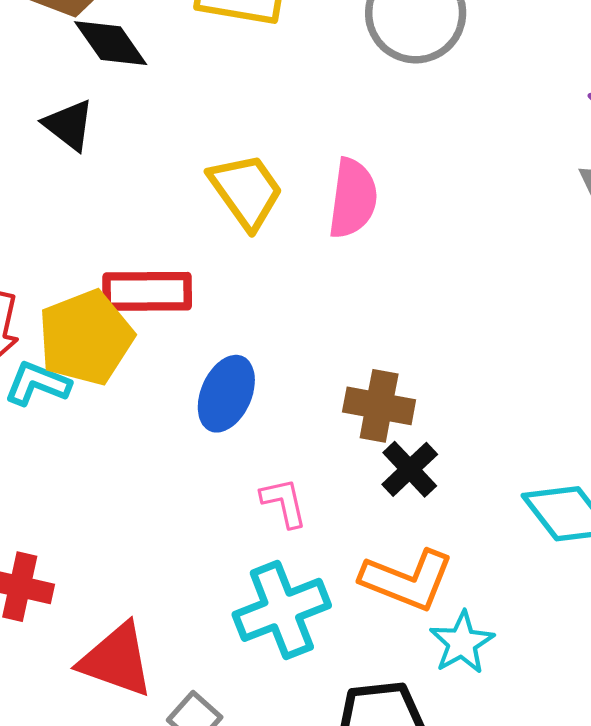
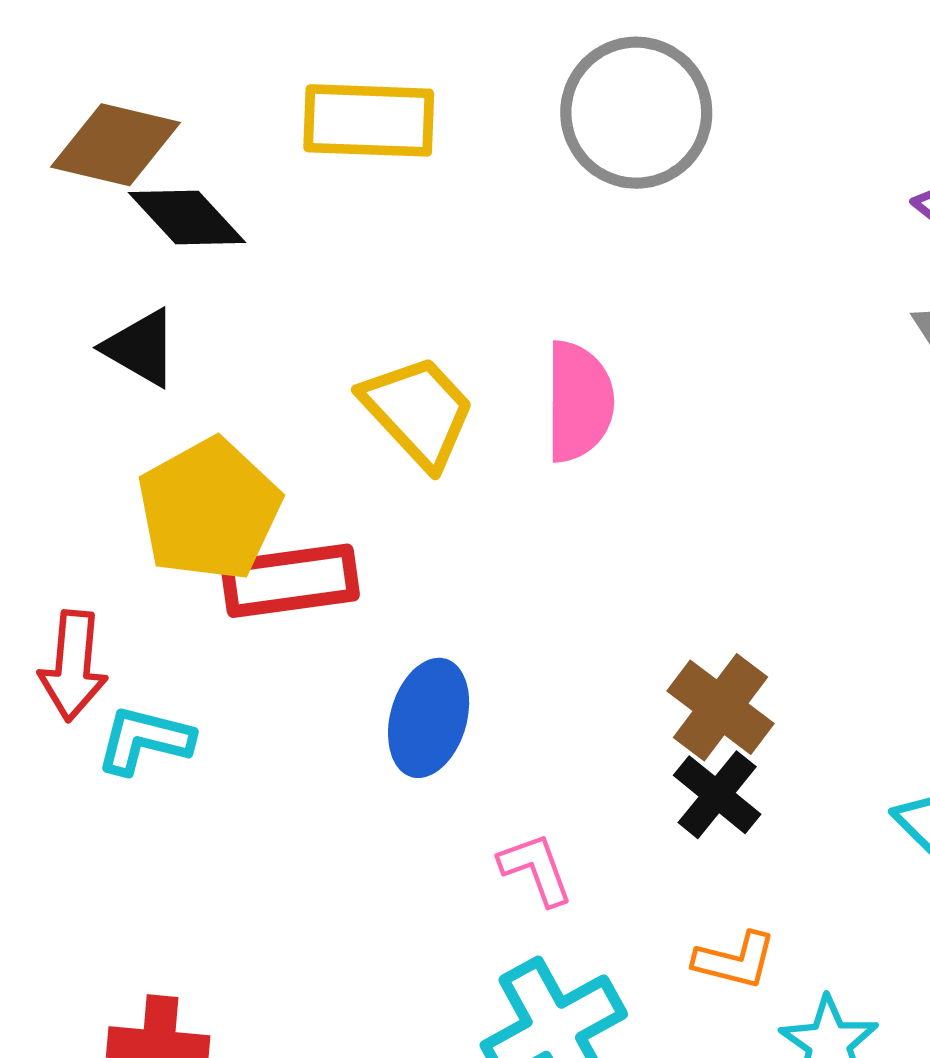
yellow pentagon: (86, 338) -> (209, 510), moved
brown cross: (379, 406) -> (720, 707), moved, turned 34
orange L-shape: (407, 580) -> (735, 960), size x0.6

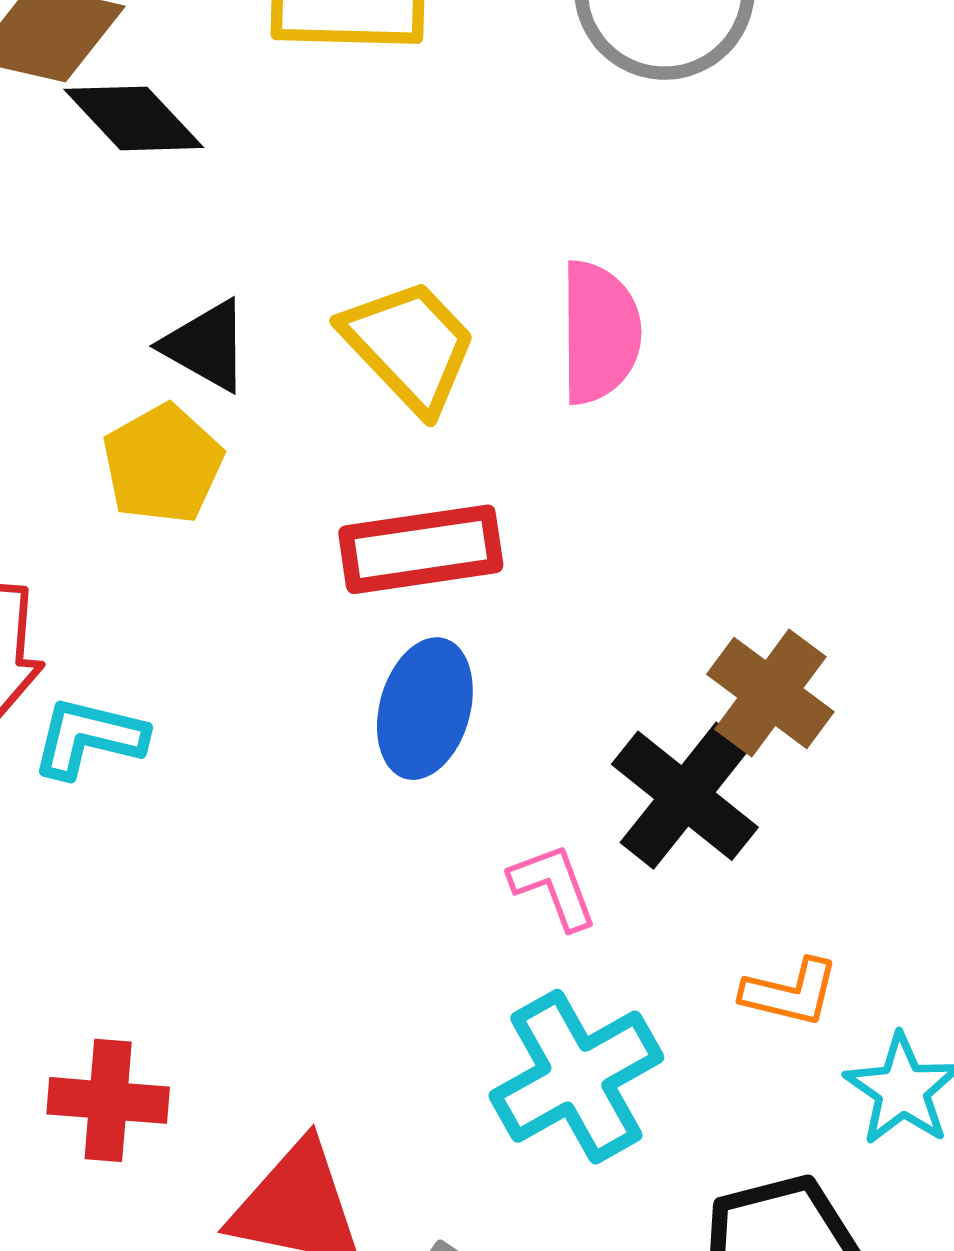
black triangle: (141, 348) -> (206, 346), moved
yellow pentagon: (209, 510) -> (163, 464), size x0.7
red rectangle: (290, 581) -> (421, 549), moved
black cross: (717, 795) -> (685, 796), moved, size x1.4

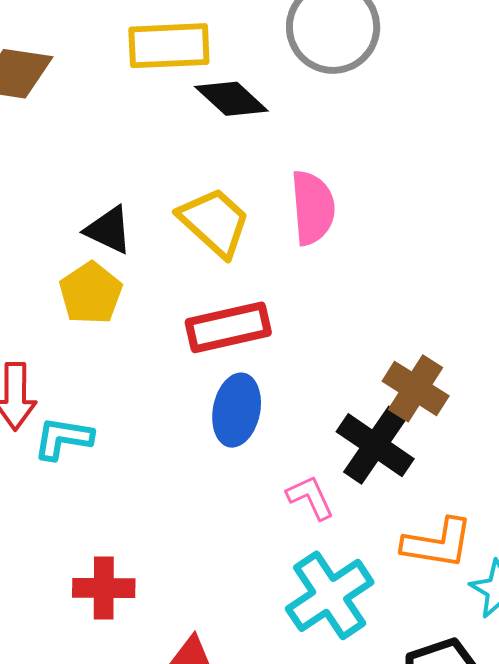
black diamond: (134, 118) -> (231, 99), moved
orange L-shape: (790, 992) -> (438, 543), size x1.4
red cross: (108, 1100) -> (104, 588), moved

